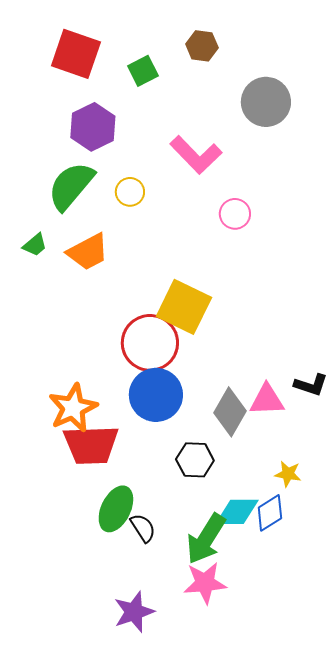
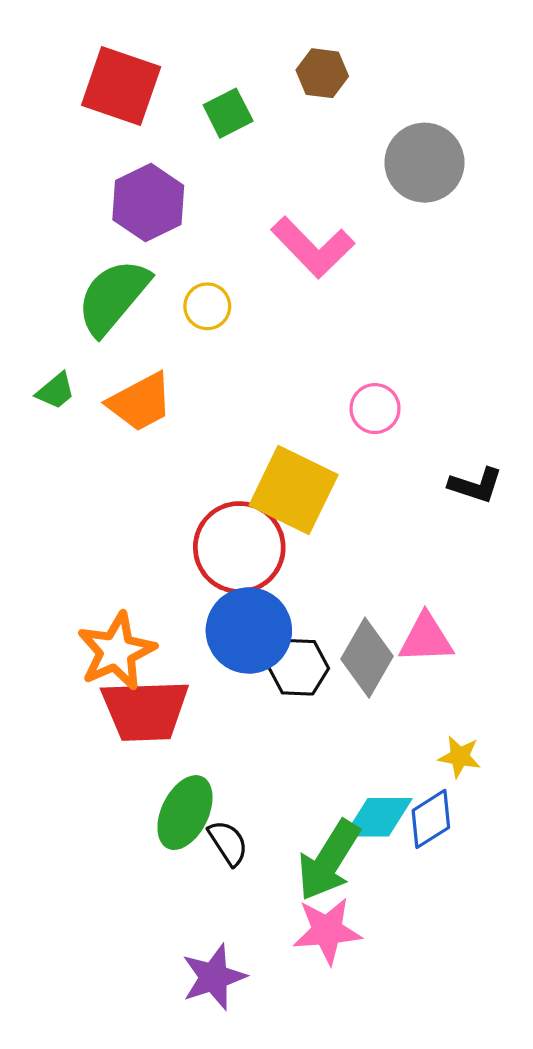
pink circle: (235, 214) -> (375, 409), moved
black L-shape: (311, 385) -> (476, 485), moved
black hexagon: (195, 460) -> (298, 667), moved

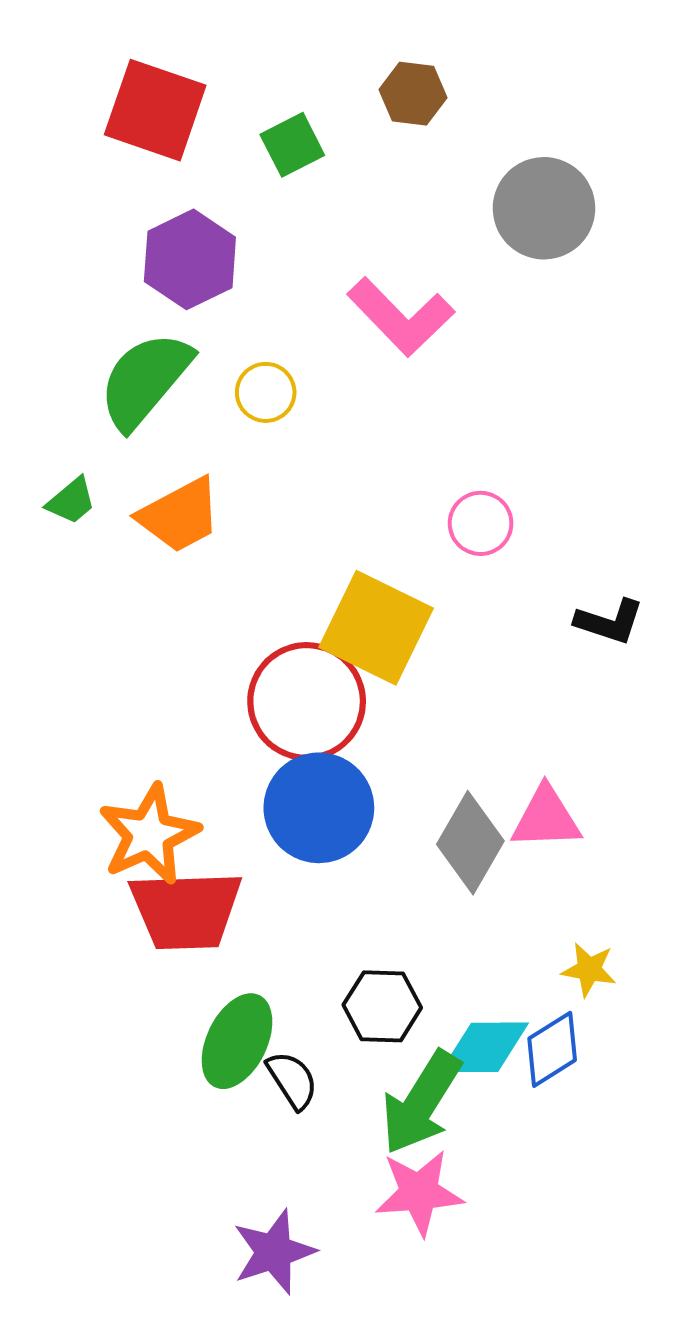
black hexagon: (298, 667) -> (382, 1006), moved

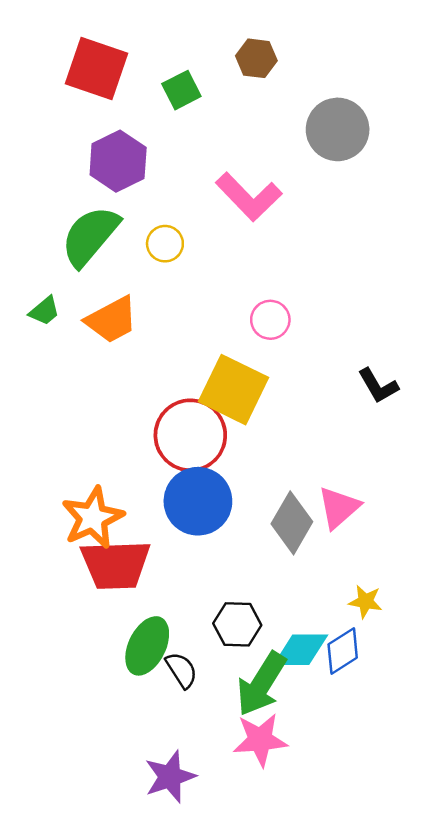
pink circle: (481, 523) -> (270, 320), moved
black L-shape: (609, 622) -> (378, 386), turned 42
pink triangle: (546, 818) -> (339, 508), turned -39

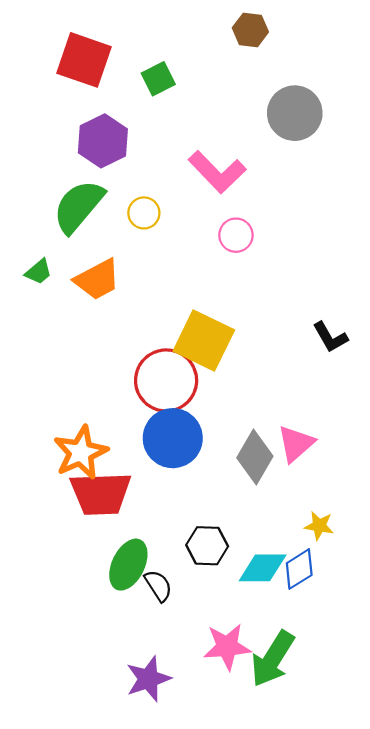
brown hexagon: (256, 58) -> (250, 30), moved
pink circle: (270, 320) -> (236, 235), moved
green arrow: (261, 684) -> (273, 659), moved

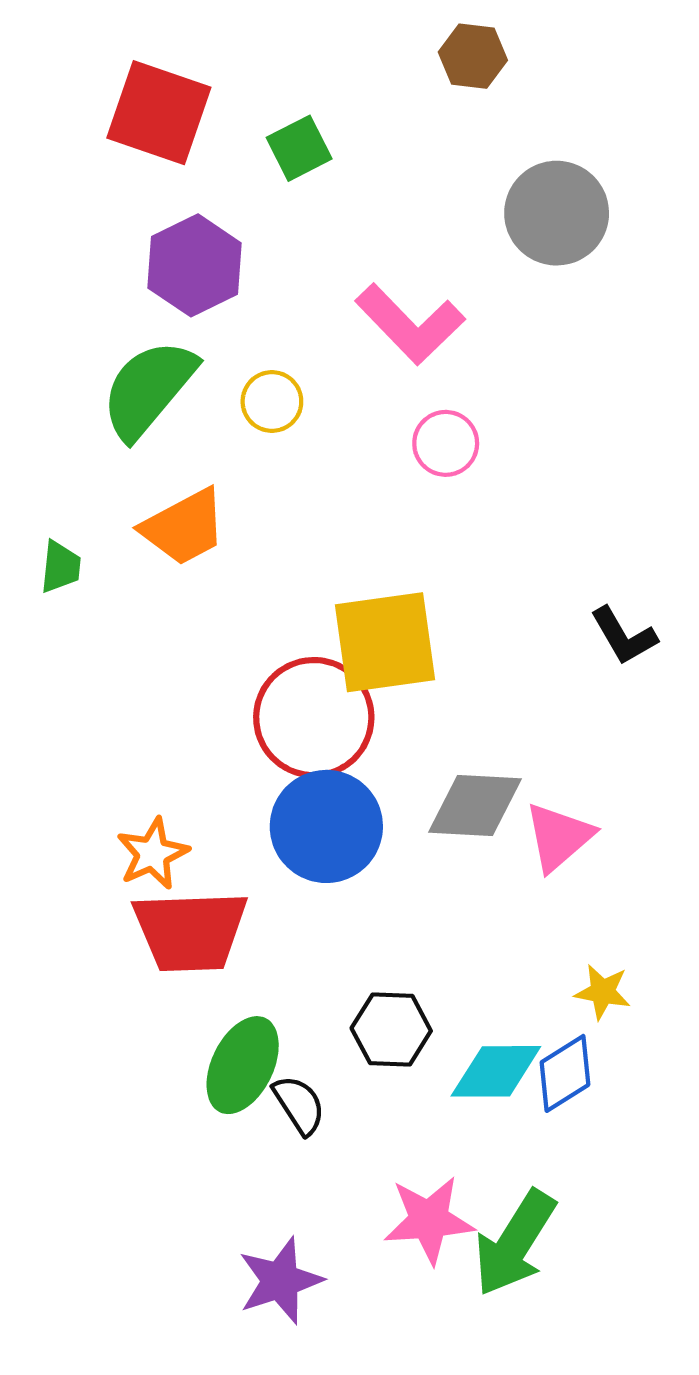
green trapezoid: (39, 272) -> (60, 567), moved, turned -44
yellow square: (204, 341) -> (385, 642), turned -34
orange star: (81, 453) -> (153, 854), size x0.7
gray diamond: (255, 457) -> (475, 806), moved, turned 63

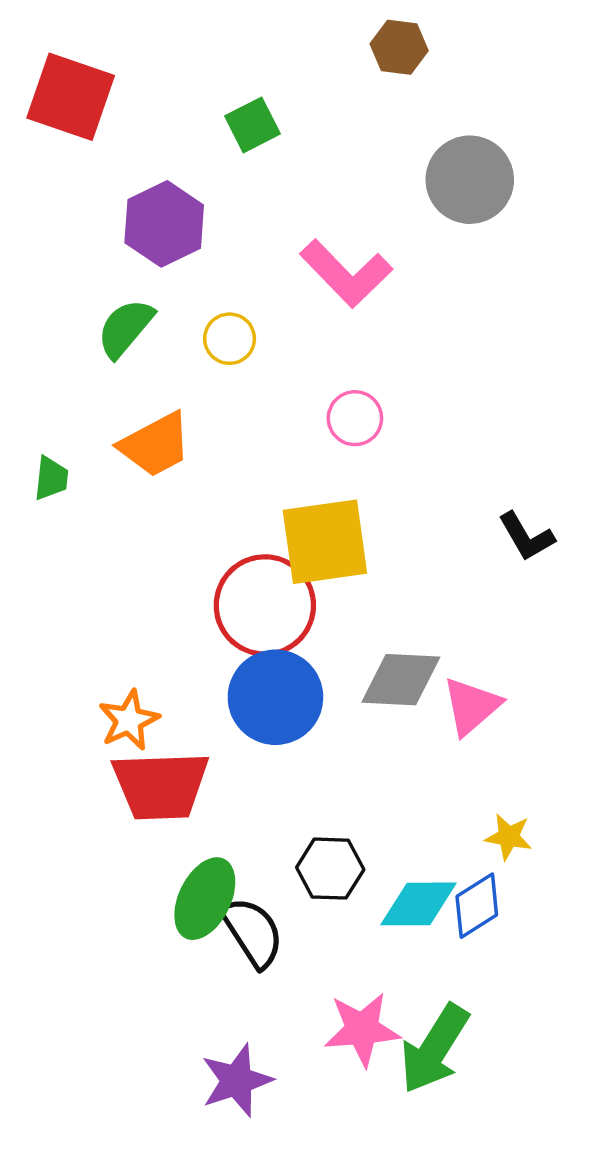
red square: (159, 113) -> (71, 97), moved
green semicircle: (148, 389) -> (125, 328), size x0.7
pink circle: (446, 443) -> (355, 418), moved
black semicircle: (299, 1105) -> (253, 932), size x1.4

